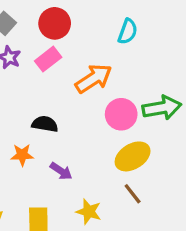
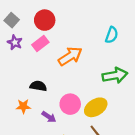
cyan semicircle: (128, 31) -> (112, 35), moved
pink circle: (121, 114) -> (70, 104), moved

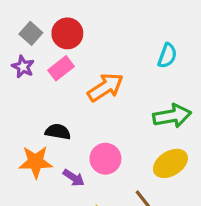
gray square: (12, 20) -> (31, 33), moved
orange star: (23, 106) -> (36, 162), size x1.5
yellow ellipse: (96, 107) -> (170, 163), moved

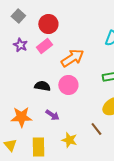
gray square: (31, 33) -> (18, 16), moved
pink circle: (105, 159) -> (68, 85), moved
orange star: (36, 162) -> (21, 117), moved

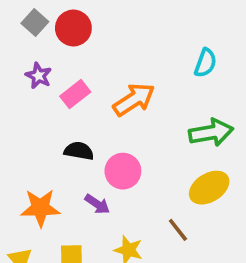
red circle: (48, 24) -> (73, 28), moved
pink rectangle: (44, 46) -> (75, 94), moved
pink circle: (68, 85) -> (123, 171), moved

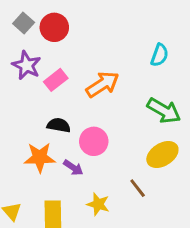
purple star: (39, 76) -> (27, 65), size x1.4
green arrow: (211, 133) -> (164, 111), turned 40
orange star: (40, 208) -> (40, 157), moved

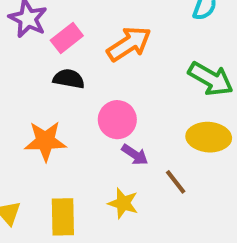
black semicircle: (59, 125) -> (69, 79), moved
yellow ellipse: (162, 155) -> (209, 137), turned 36
purple arrow: (73, 168) -> (135, 155), moved

